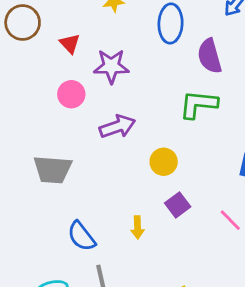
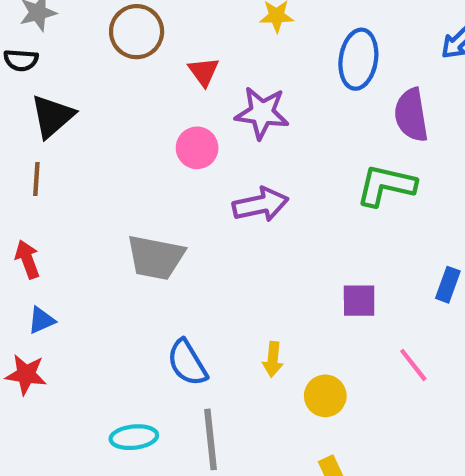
yellow circle: (164, 162) -> (325, 396), moved
purple square: (178, 205) -> (359, 301), moved, turned 30

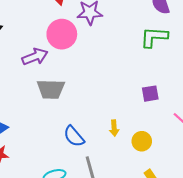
pink circle: (197, 148) -> (62, 34), size x1.5
purple arrow: (261, 205) -> (35, 57), moved

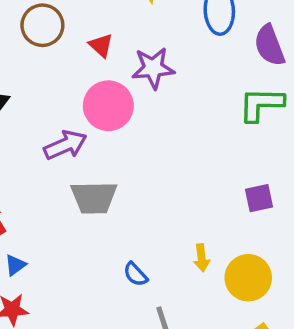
blue semicircle: (74, 136) -> (136, 274), size x0.7
yellow circle: (142, 141) -> (248, 278), size x1.4

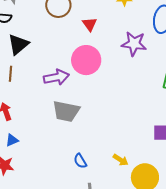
purple star: (153, 68) -> (134, 44), moved
yellow arrow: (202, 258) -> (121, 160), turned -63

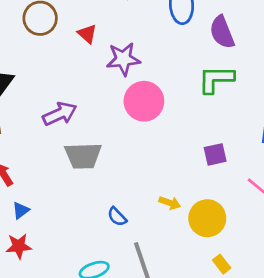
purple star: (134, 44) -> (123, 59), moved
pink circle: (86, 60) -> (144, 101), moved

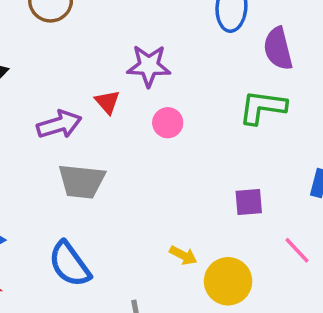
red triangle: (87, 34) -> (107, 102), moved
pink circle: (144, 101) -> (168, 123), size x0.6
blue semicircle: (117, 217) -> (69, 264), moved, size x1.8

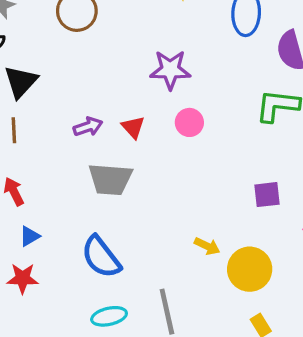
red triangle: (107, 102) -> (133, 127), moved
purple arrow: (59, 124) -> (88, 127), size x0.7

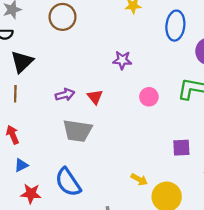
purple star: (170, 70) -> (122, 60), size x0.7
pink circle: (189, 122) -> (149, 97), moved
red star: (23, 278) -> (31, 194), moved

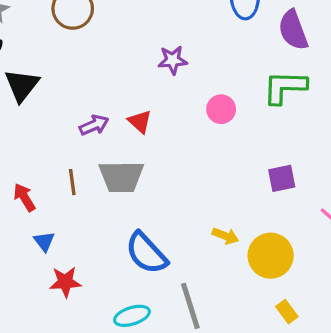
brown line: (15, 94) -> (72, 182), moved
blue triangle: (21, 165) -> (44, 241), turned -32
blue semicircle: (68, 182) -> (146, 253), moved

